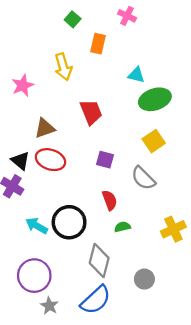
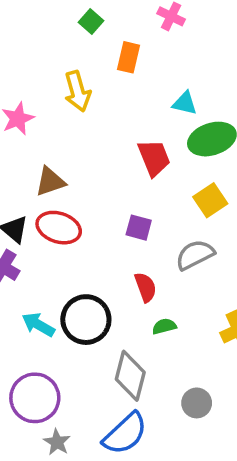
red trapezoid: (91, 112) -> (154, 158), moved
gray semicircle: (143, 178) -> (195, 255), turned 108

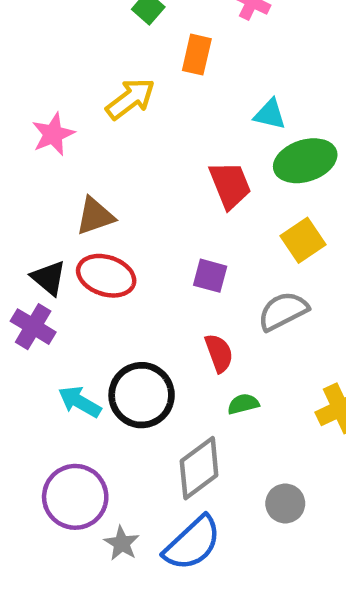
yellow arrow: (77, 91) -> (130, 99), turned -111
gray diamond: (130, 376) -> (199, 468), turned 39
gray star: (57, 442) -> (122, 543), moved

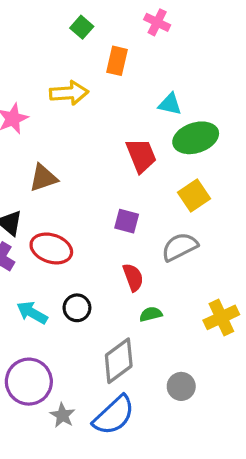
yellow arrow: (130, 99) -> (69, 93), turned 33
red ellipse: (106, 276) -> (51, 248), moved
black circle: (142, 395) -> (77, 308), size x0.6

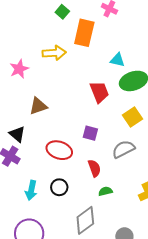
orange rectangle: (117, 61) -> (84, 33), size x1.5
red ellipse: (51, 248) -> (59, 150), moved
cyan arrow: (32, 313) -> (31, 190), turned -108

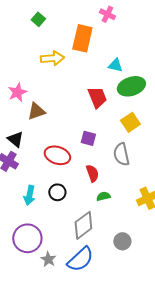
green square: (62, 12) -> (38, 19), moved
pink star: (19, 69) -> (17, 92), moved
gray semicircle: (123, 149) -> (121, 154), turned -75

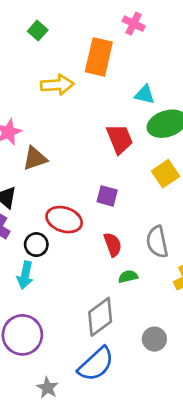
gray semicircle: (121, 154) -> (157, 242), moved
black circle: (57, 192) -> (36, 245), moved
gray star: (48, 259) -> (47, 388), moved

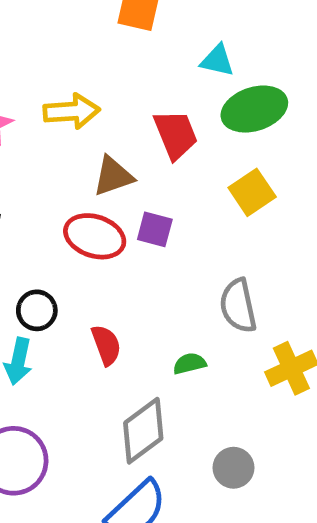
yellow arrow: (57, 85) -> (72, 111), moved
brown triangle: (35, 158) -> (113, 176), moved
red ellipse: (64, 220) -> (95, 236), moved
red semicircle: (113, 245) -> (106, 345), moved

